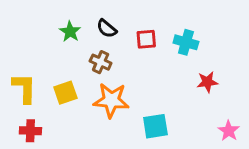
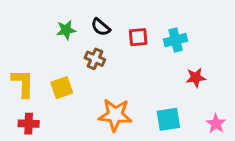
green star: (70, 32) -> (66, 30), turned 30
cyan cross: (186, 42) -> (176, 40), turned -30
orange star: (111, 100) -> (115, 115), moved
cyan square: (155, 126) -> (168, 119), moved

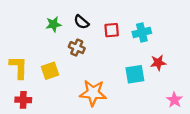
cyan square: (168, 119) -> (135, 74), moved

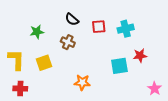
green star: (53, 24) -> (37, 32), moved
orange star: (93, 93) -> (82, 82), size x0.7

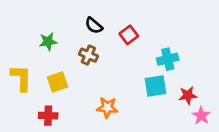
red square: (99, 27) -> (129, 35), turned -32
cyan cross: (126, 29) -> (168, 59), moved
red star: (140, 56) -> (188, 95), moved
red cross: (20, 89) -> (48, 116), moved

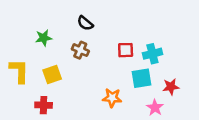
red square: (129, 35) -> (126, 50), moved, turned 35
orange star: (107, 107) -> (112, 98), moved
pink star: (201, 116) -> (155, 108), moved

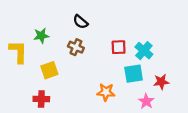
cyan cross: (152, 54) -> (144, 51), turned -36
yellow L-shape: (19, 71) -> (18, 52), moved

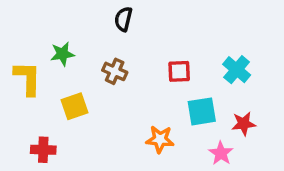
black semicircle: (81, 22) -> (123, 19), moved, turned 63
cyan cross: (144, 51) -> (237, 70), moved
red cross: (41, 99) -> (43, 150), moved

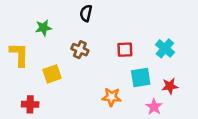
green star: (62, 54) -> (43, 28), moved

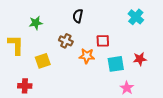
black semicircle: (86, 13) -> (78, 16), moved
cyan cross: (165, 48) -> (136, 17), moved
red star: (170, 86) -> (140, 59), moved
orange star: (112, 97) -> (87, 56), moved

